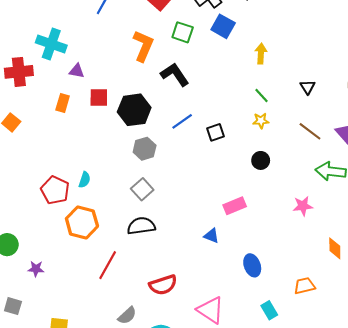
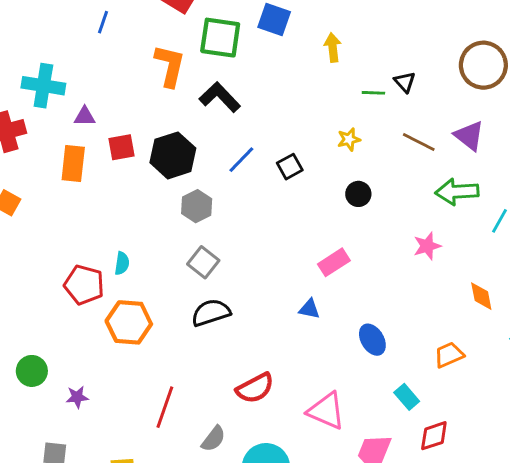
green square: (183, 32) -> (220, 38), size x1.4
green line: (262, 96) -> (373, 93), moved, turned -35
orange rectangle: (63, 103) -> (73, 164), size x1.4
red line: (108, 265) -> (165, 407), moved

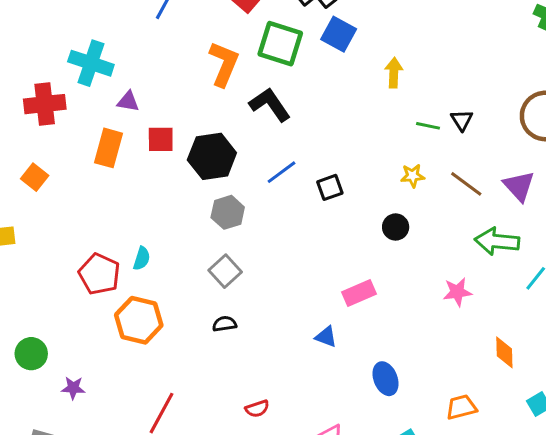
yellow star: (349, 139) -> (413, 176), moved
black semicircle: (211, 313) -> (225, 324), size x0.6
red semicircle: (255, 388) -> (257, 409), size x0.6

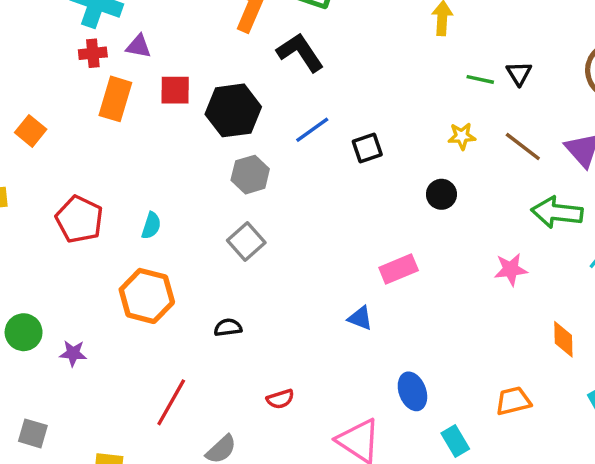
red cross: (45, 104) -> (93, 53), moved, size x0.6
red pentagon: (99, 274) -> (79, 219), moved
black semicircle: (225, 324) -> (228, 327), moved
blue ellipse: (386, 379) -> (412, 391), moved
purple star: (73, 388) -> (73, 353), moved

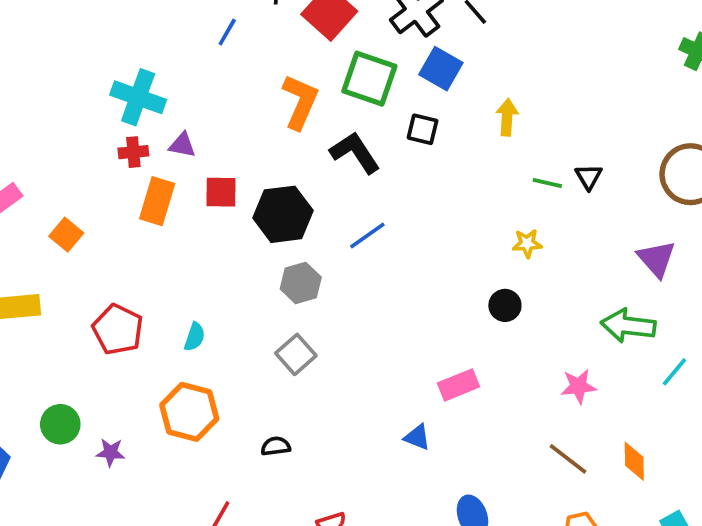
brown line: (523, 146) -> (568, 459), moved
black square: (367, 148) -> (423, 129), moved, turned 32
green circle: (24, 332) -> (60, 424), moved
purple star: (73, 353) -> (111, 452), moved

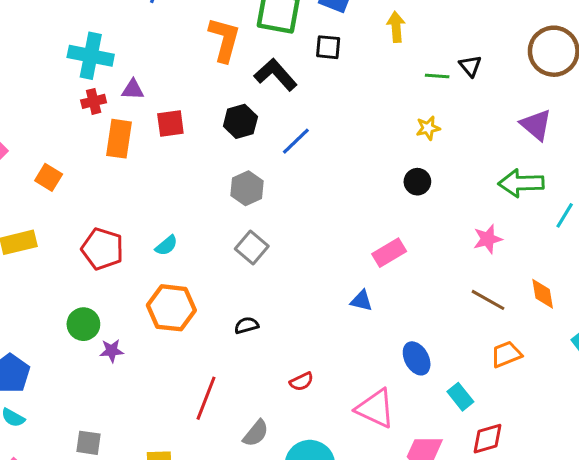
black hexagon: (283, 214) -> (240, 121), moved, size x0.7
cyan semicircle: (195, 337) -> (166, 245), turned 40
green circle: (60, 424) -> (83, 324), moved

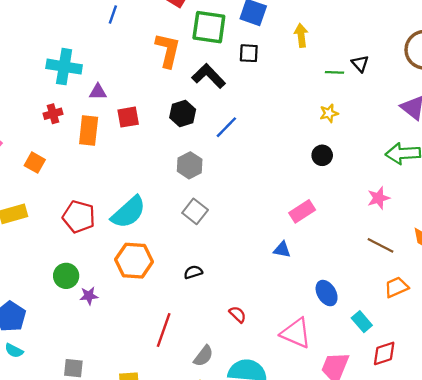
red cross: (94, 101) -> (53, 114), moved
cyan semicircle: (166, 245) -> (128, 212), size x2.0
red semicircle: (301, 382) -> (238, 314), turned -108

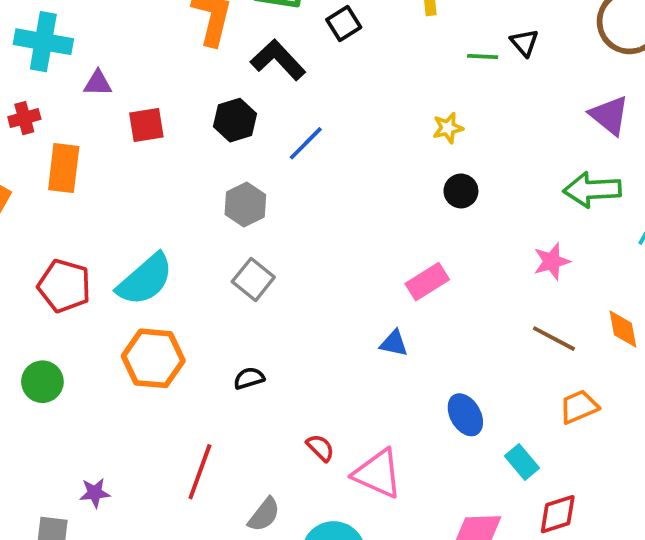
black square: (249, 53) -> (344, 23), turned -36
yellow star: (329, 113) -> (448, 128), moved
orange rectangle: (89, 130) -> (64, 168), moved
purple star: (89, 296) -> (95, 493), moved
pink triangle: (296, 333) -> (378, 474), moved

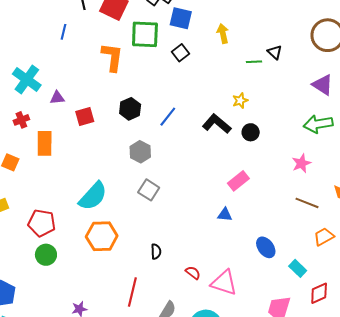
cyan cross: (43, 42) -> (27, 79), turned 32
black L-shape: (278, 60) -> (217, 124), moved
red pentagon: (64, 286) -> (42, 223), moved
black semicircle: (249, 378) -> (156, 252), moved, turned 112

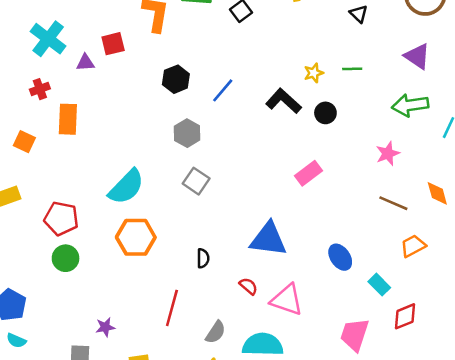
green line: (254, 62) -> (352, 69), moved
red square: (85, 116) -> (113, 44), moved
blue triangle: (225, 215) -> (268, 239), moved, size x2.0

